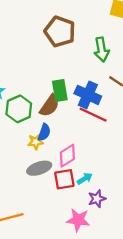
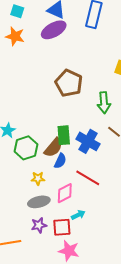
red line: (93, 115) -> (88, 178), moved
blue semicircle: (44, 132) -> (60, 161), moved
red square: (64, 179) -> (62, 227), moved
purple star: (97, 199) -> (39, 225), moved

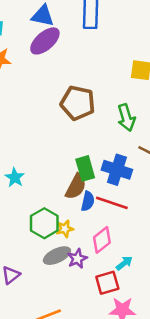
green hexagon: (26, 148) -> (44, 223), moved
red line: (88, 178) -> (112, 203), moved
gray ellipse: (39, 202) -> (57, 256), moved
purple star: (39, 225) -> (77, 259), moved

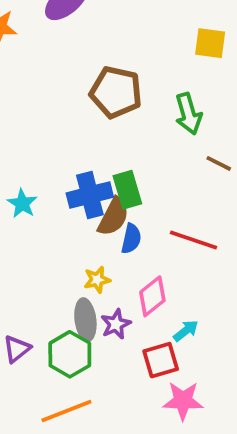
blue cross: (117, 170) -> (90, 195), moved, turned -32
red line: (112, 203) -> (194, 240), moved
green hexagon: (44, 223) -> (70, 354), moved
gray ellipse: (57, 256) -> (85, 320), turned -72

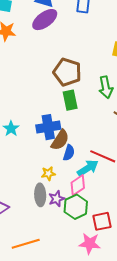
green rectangle: (127, 190) -> (70, 100), moved
cyan arrow: (186, 331) -> (88, 168), moved, size x1.5
green hexagon: (70, 354) -> (76, 207), moved
red square: (161, 360) -> (102, 221), moved

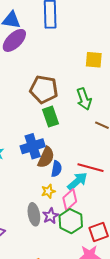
yellow star: (48, 174) -> (48, 191), moved

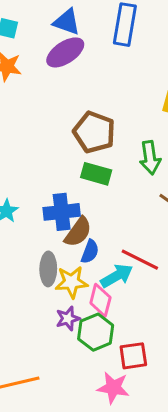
green rectangle: (51, 117) -> (96, 174), turned -66
yellow star: (48, 191) -> (72, 282), size x1.5
pink diamond: (70, 200) -> (100, 300), turned -45
gray ellipse: (34, 214) -> (48, 269), moved

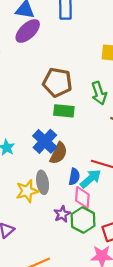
blue cross: (62, 212) -> (45, 141), turned -30
blue semicircle: (90, 252) -> (74, 177), moved
yellow star: (72, 282) -> (27, 191), moved

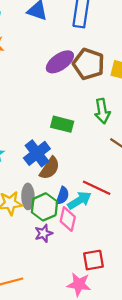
purple ellipse: (28, 31) -> (60, 62), moved
brown pentagon: (57, 82) -> (89, 64), moved
green hexagon: (83, 220) -> (44, 207), moved

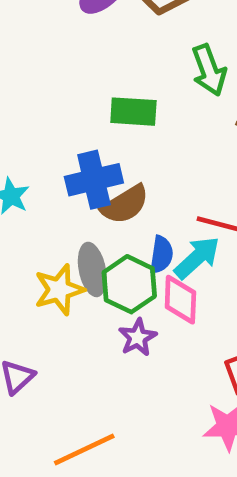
blue cross: (37, 153) -> (94, 180), turned 35
brown semicircle: (50, 168) -> (125, 204), turned 35

